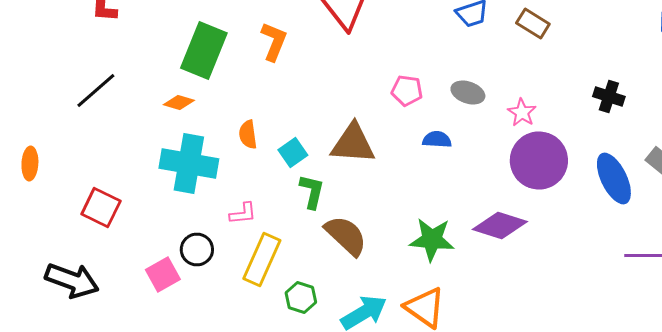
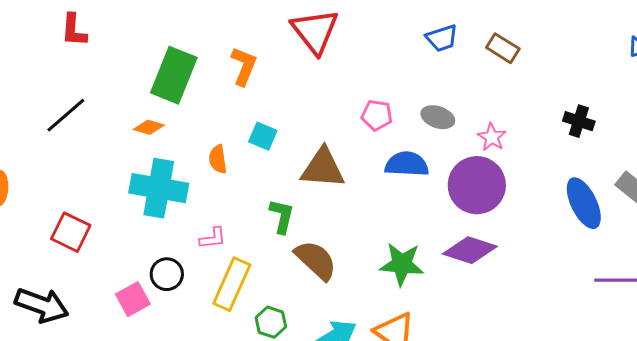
blue semicircle: (437, 140) -> (407, 164), size x1.5
cyan square: (293, 152) -> (263, 136), moved, turned -32
purple circle: (539, 160) -> (477, 185), moved

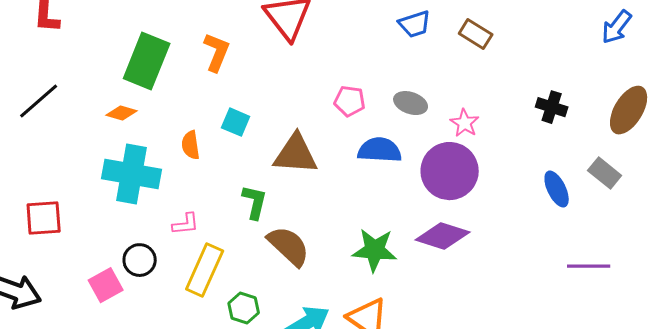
blue ellipse: (584, 203) -> (557, 189), size x0.7
red square: (71, 232) -> (44, 218), turned -30

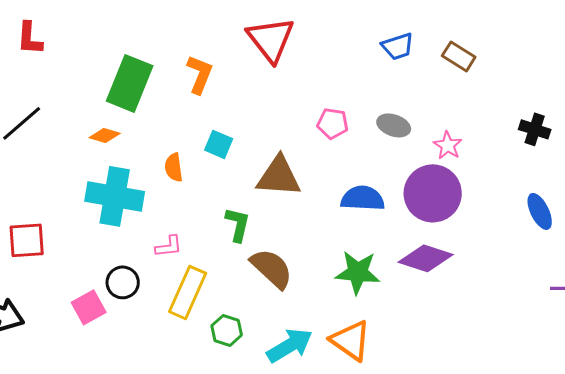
blue semicircle: (380, 150) -> (363, 198), moved

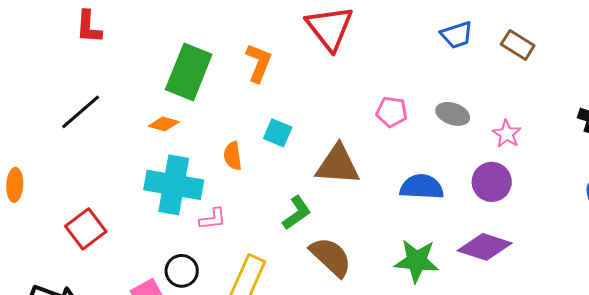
purple circle: (433, 193) -> (492, 182), size x0.7
green L-shape: (238, 224) -> (297, 213), turned 42
red square: (27, 240) -> (86, 229), turned -33
pink L-shape: (169, 246) -> (213, 219), moved

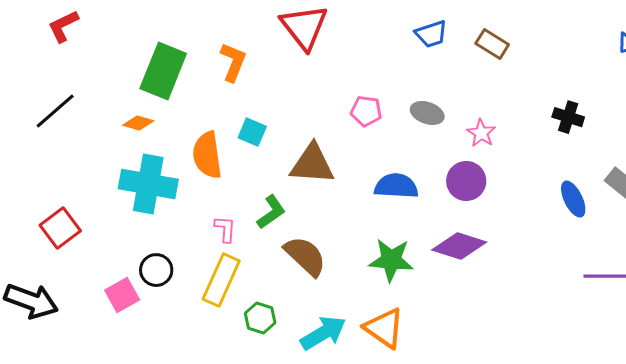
red L-shape: (89, 27) -> (63, 26), turned 60
orange semicircle: (233, 156) -> (207, 155), size x1.6
pink L-shape: (213, 219) -> (225, 229), moved, turned -80

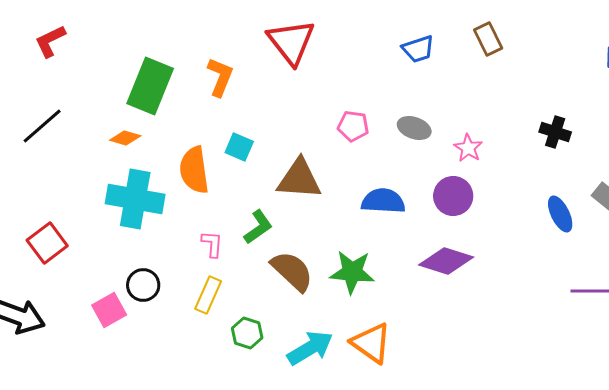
brown rectangle: (492, 44) -> (488, 39), moved, turned 32
green star: (391, 260) -> (352, 272), moved
yellow rectangle: (221, 280) -> (208, 295), size x0.7

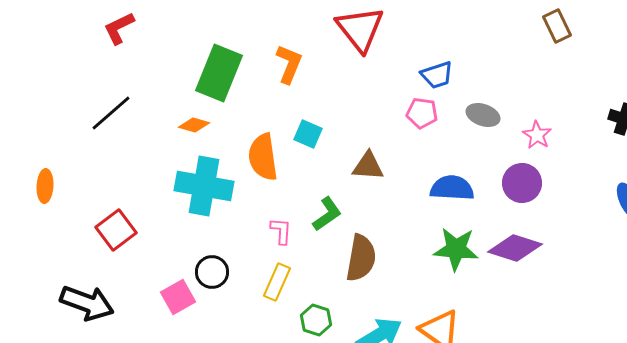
blue trapezoid: (418, 49) -> (437, 75), moved
brown triangle: (299, 179) -> (368, 166), size x0.7
brown semicircle: (292, 271) -> (361, 258), turned 57
green star: (352, 272) -> (456, 249), moved

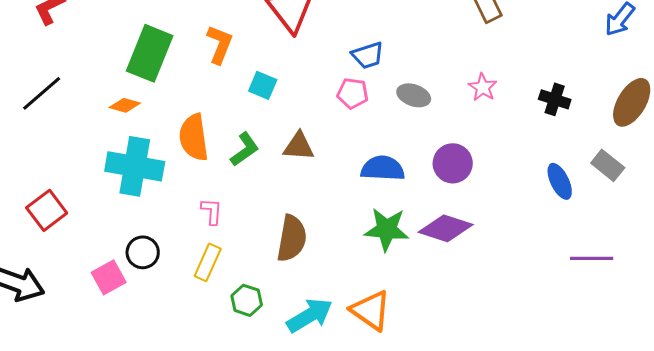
cyan square: (308, 134) -> (263, 85), moved
pink star: (537, 135) -> (483, 87), moved
green L-shape: (327, 214) -> (245, 149), moved

